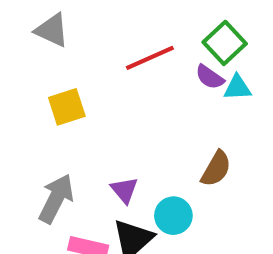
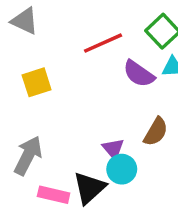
purple semicircle: (210, 77) -> (139, 74), moved, size x1.4
purple triangle: (124, 190) -> (113, 149), moved

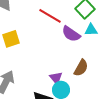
red line: (103, 43) -> (50, 16), turned 55

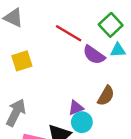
purple triangle: (56, 78) -> (76, 108), turned 48

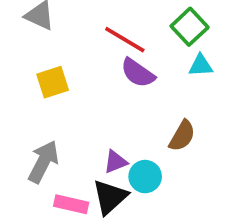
purple semicircle: (94, 55) -> (138, 73), moved
purple triangle: (76, 108) -> (116, 162), moved

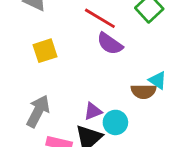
cyan triangle: (201, 66) -> (158, 80), moved, turned 36
brown semicircle: (182, 136) -> (144, 91), turned 60

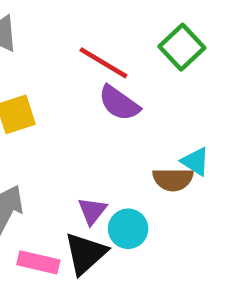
purple triangle: (93, 111) -> (92, 211), turned -30

